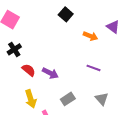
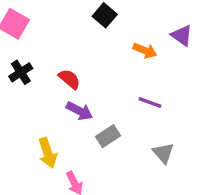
red semicircle: (29, 70) -> (69, 79), moved
gray rectangle: (68, 99) -> (108, 136), moved

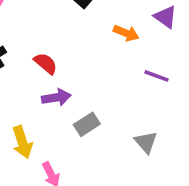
purple line: (150, 103) -> (157, 76), moved
purple arrow: (79, 111) -> (56, 97), turned -36

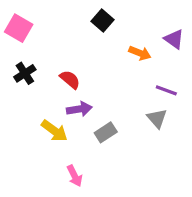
yellow arrow: (22, 142) -> (54, 131), moved, turned -36
gray triangle: (146, 142) -> (157, 118), moved

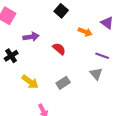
black cross: (25, 73) -> (11, 56), moved
red semicircle: (70, 79) -> (59, 49), moved
purple arrow: (79, 109) -> (31, 37), moved

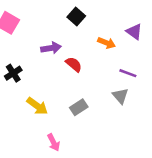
purple arrow: (31, 37) -> (51, 48), moved

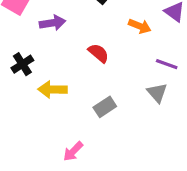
purple arrow: (51, 48) -> (53, 23), moved
yellow arrow: (37, 106) -> (53, 89), moved, turned 145
pink arrow: (54, 142) -> (73, 151), turned 72

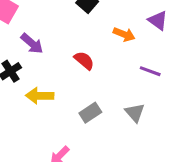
purple arrow: (53, 23) -> (32, 44), moved, turned 50
gray triangle: (157, 93) -> (135, 113), moved

